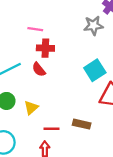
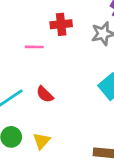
red cross: (45, 48) -> (61, 24), moved

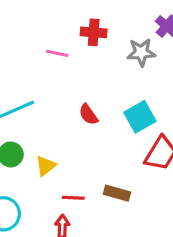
red semicircle: (45, 94) -> (88, 114), moved

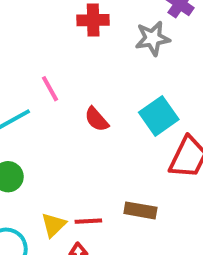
pink line: (57, 53) -> (50, 89), moved, turned 55
yellow triangle: (46, 166) -> (54, 225), moved

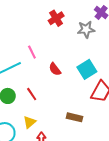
red cross: (93, 20) -> (56, 18), turned -35
red line: (88, 221) -> (32, 94), moved, turned 56

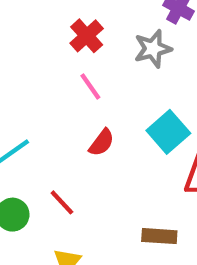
pink line: (32, 52) -> (90, 87), moved
red semicircle: (55, 69) -> (102, 143), turned -96

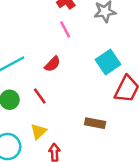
red semicircle: (102, 143) -> (52, 64), moved

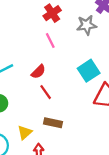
red line: (40, 96) -> (46, 92), moved
brown rectangle: (95, 123) -> (53, 123), moved

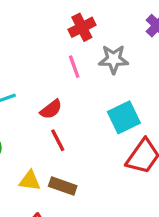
gray star: (87, 25) -> (114, 59), moved
yellow triangle: (25, 132) -> (30, 181), moved, turned 42

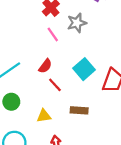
cyan square: (124, 117) -> (84, 69), moved
brown rectangle: (63, 186) -> (79, 110), moved

